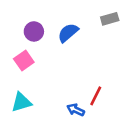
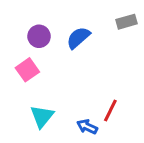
cyan triangle: (21, 102) -> (42, 116), moved, turned -35

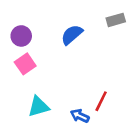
purple circle: (39, 36) -> (21, 36), moved
cyan triangle: (42, 116) -> (39, 107), turned 35

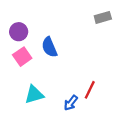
blue semicircle: (72, 35) -> (49, 47), moved, turned -72
blue arrow: (80, 116) -> (71, 103), turned -77

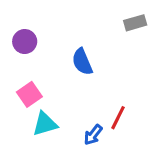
blue semicircle: (49, 47) -> (82, 62), moved
pink square: (22, 57) -> (29, 94), moved

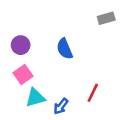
purple circle: (25, 42) -> (21, 45), moved
blue arrow: (93, 135) -> (61, 106), moved

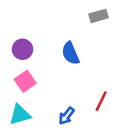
gray rectangle: (106, 18) -> (98, 16), moved
cyan triangle: (35, 98) -> (20, 115), moved

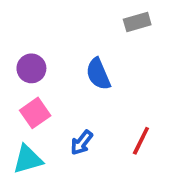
blue arrow: (66, 116) -> (82, 143), moved

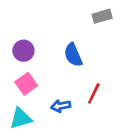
red line: (141, 141) -> (94, 93), moved
blue arrow: (82, 143) -> (61, 106), turned 42

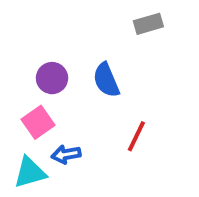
purple circle: (23, 51) -> (52, 78), moved
blue arrow: (61, 106) -> (66, 154), moved

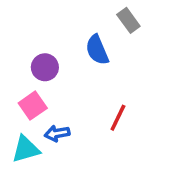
gray rectangle: (148, 24) -> (128, 20), turned 70
blue semicircle: (106, 80) -> (97, 50), moved

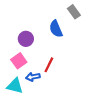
red line: (118, 118) -> (49, 65), moved
cyan triangle: (26, 149) -> (15, 86), turned 30

